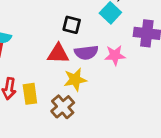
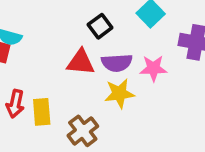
black square: (72, 25) -> (100, 26), turned 36
yellow star: (75, 80) -> (119, 93), moved

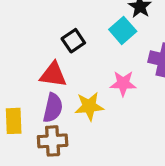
purple semicircle: (117, 63) -> (53, 108), moved, turned -76
brown cross: (83, 131) -> (53, 141), turned 32

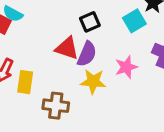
pink star: (123, 83) -> (126, 67), turned -30
purple semicircle: (53, 108) -> (87, 54), moved

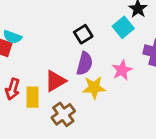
red triangle: (67, 48) -> (55, 81), moved, turned -40
brown cross: (56, 106) -> (63, 114), turned -35

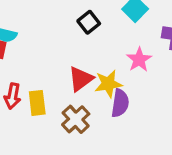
purple semicircle: (85, 64) -> (120, 103), moved
red triangle: (55, 81) -> (81, 79), moved

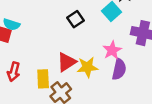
yellow rectangle: (37, 103) -> (43, 79), moved
purple semicircle: (120, 103) -> (119, 69), moved

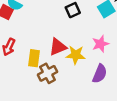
purple semicircle: (119, 69) -> (100, 74), moved

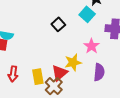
red triangle: (58, 47) -> (60, 73), moved

